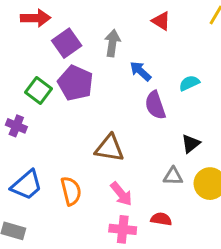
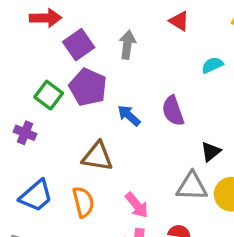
blue arrow: (140, 71) -> (129, 115), moved
cyan semicircle: (189, 83) -> (212, 65), moved
brown triangle: (109, 148) -> (97, 156), moved
gray triangle: (173, 176) -> (192, 186), size x1.5

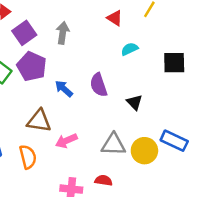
red triangle: (179, 21) -> (115, 18), moved
black triangle: (211, 152) -> (135, 102), moved, turned -35
pink arrow: (137, 205) -> (66, 141), moved, turned 105

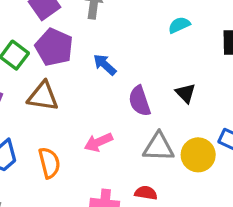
purple semicircle: (99, 85) -> (140, 101), moved
blue arrow: (64, 89) -> (105, 65), moved
brown triangle: (39, 121) -> (43, 96), moved

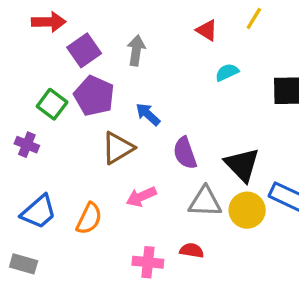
black triangle: (185, 93) -> (242, 165), moved, size x1.6
brown triangle: (43, 96) -> (118, 148), moved, turned -40
orange semicircle: (49, 163) -> (89, 219), turned 40

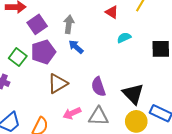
purple pentagon: (94, 96) -> (43, 52), turned 30
blue arrow: (148, 114) -> (76, 47), moved
gray triangle: (205, 202) -> (98, 116), moved

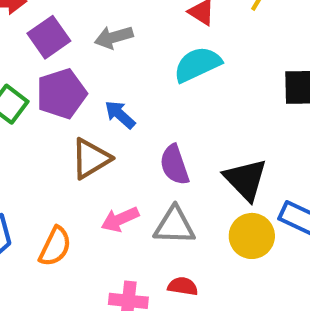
gray arrow: (69, 24) -> (114, 37), turned -114
cyan semicircle: (124, 38) -> (197, 64), moved, size x1.6
blue arrow: (76, 47) -> (120, 115), moved

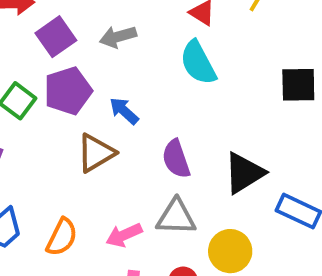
cyan semicircle: (197, 64) -> (198, 63), turned -93
black triangle: (246, 179) -> (244, 173), turned 42
pink arrow: (120, 219) -> (124, 235), moved
yellow circle: (252, 236) -> (230, 251), moved

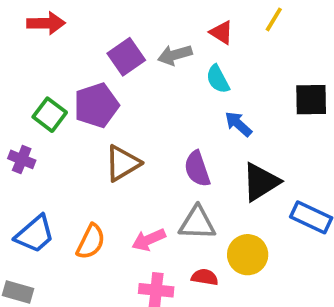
purple square: (56, 37) -> (126, 57), moved
gray arrow: (118, 37) -> (175, 55), moved
cyan semicircle: (198, 63) -> (218, 79), size x0.7
blue arrow: (124, 111) -> (238, 124), moved

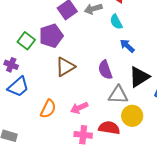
gray triangle: (197, 223) -> (118, 95), moved
blue trapezoid: (35, 234) -> (18, 87), moved
red semicircle: (205, 277) -> (109, 128), size x1.5

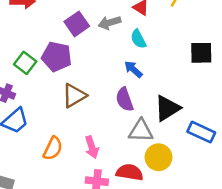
purple pentagon: (51, 36) -> (57, 57), turned 30
blue arrow: (127, 46) -> (133, 69), moved
pink arrow: (79, 108) -> (92, 147), turned -84

